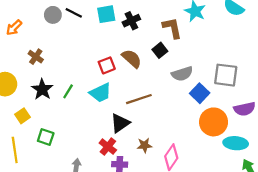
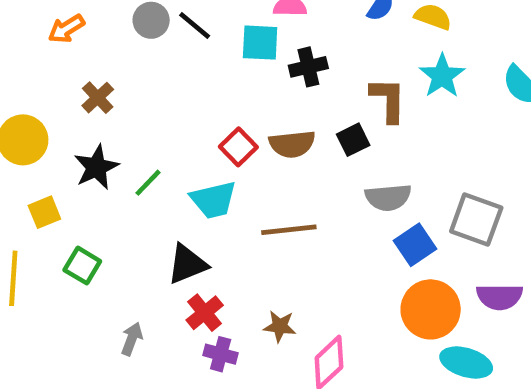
brown semicircle: (132, 59) -> (292, 144), turned 120
red square: (107, 65) -> (238, 147), turned -35
black triangle: (120, 123) -> (187, 264), moved

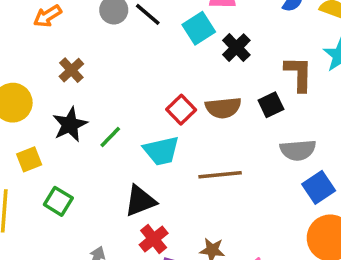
cyan square: (260, 43) -> (199, 28), turned -36
black cross: (308, 67) -> (236, 48), turned -32

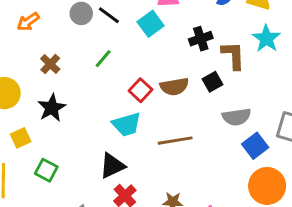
black cross: (236, 48) -> (201, 39), moved, turned 30
green line: (110, 137) -> (103, 59), moved

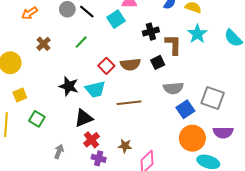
black star: (52, 108) -> (69, 86), moved, turned -30

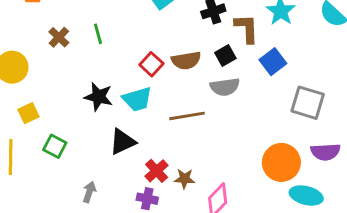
green line: (81, 42) -> (98, 34), moved, turned -56
gray semicircle: (173, 88) -> (225, 87), moved
blue square: (185, 109) -> (273, 62), moved
red cross: (91, 140) -> (157, 171), moved

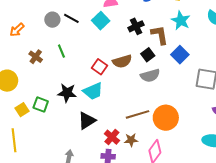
brown line: (187, 116) -> (138, 114), moved
green square: (55, 146) -> (41, 104), moved
orange circle: (281, 162) -> (166, 118), moved

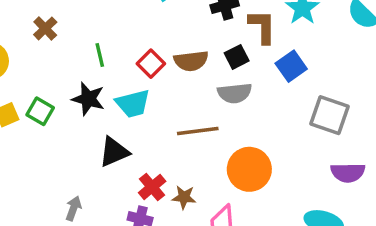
green line: (61, 51) -> (100, 55), moved
brown line: (138, 114) -> (198, 131), moved

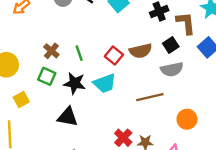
brown cross: (45, 28) -> (51, 51), moved
green square: (40, 111) -> (47, 76), moved
black triangle: (114, 152) -> (68, 117), moved, turned 40
orange circle: (249, 169) -> (187, 119), size x0.7

